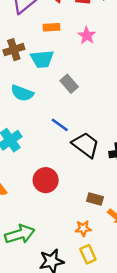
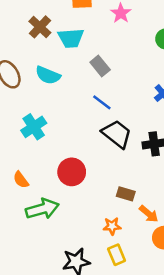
brown cross: (14, 50) -> (40, 27), turned -30
blue line: (60, 125) -> (102, 102), moved
green arrow: (20, 234) -> (42, 209), moved

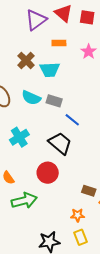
gray rectangle: (100, 66) -> (54, 101), moved, turned -35
black trapezoid: (117, 134) -> (60, 143), moved

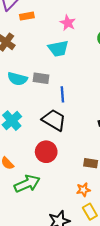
orange rectangle: (59, 43) -> (27, 16), moved
cyan trapezoid: (50, 70) -> (58, 49), moved
blue line: (72, 120) -> (62, 94), turned 56

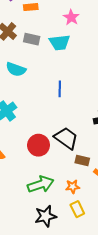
gray rectangle: (41, 78) -> (32, 39), moved
black trapezoid: (54, 120) -> (66, 138), moved
green arrow: (27, 184) -> (41, 184), moved

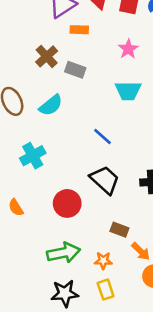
cyan trapezoid: (60, 42) -> (128, 91), moved
cyan semicircle: (16, 69) -> (51, 105), turned -66
blue line: (60, 89) -> (103, 136), turned -56
black trapezoid: (66, 138) -> (105, 180), moved

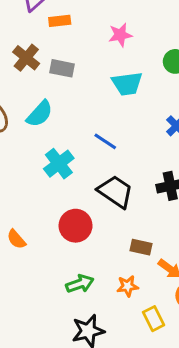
pink star: (128, 49) -> (120, 35), turned 30
cyan cross: (33, 156) -> (59, 164), moved
green arrow: (64, 253) -> (80, 284), size x0.7
yellow rectangle: (106, 290) -> (154, 319), moved

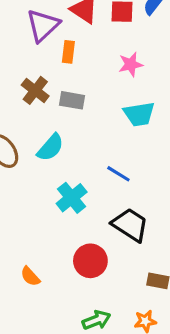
orange rectangle: (60, 21) -> (68, 52), turned -75

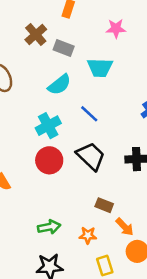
cyan trapezoid: (139, 114) -> (100, 68), moved
cyan semicircle: (50, 147) -> (59, 85), moved
red circle: (90, 261) -> (49, 160), moved

